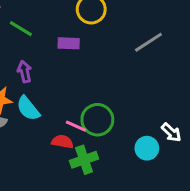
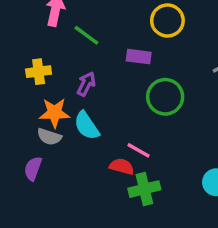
purple arrow: (25, 72) -> (86, 84), turned 35
green circle: (97, 120) -> (165, 97), moved

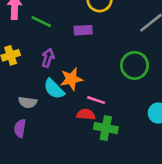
green circle: (165, 97) -> (135, 65), moved
orange star: (55, 113) -> (71, 79), moved
green cross: (144, 189) -> (106, 128), turned 35

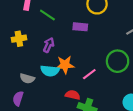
cyan semicircle: (54, 89) -> (50, 71), turned -48
pink line: (96, 100) -> (89, 74), moved, turned -64

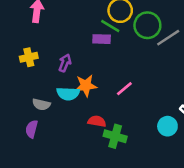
green line: (47, 15) -> (110, 26), moved
green circle: (118, 61) -> (147, 25), moved
pink line: (89, 74) -> (124, 89), moved

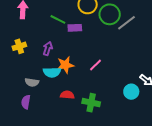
green line: (110, 26) -> (58, 19), moved
red semicircle: (97, 121) -> (67, 95), moved

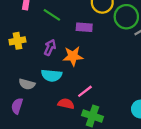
green line: (58, 19) -> (52, 15), moved
orange star: (65, 65) -> (73, 56), moved
pink line: (95, 65) -> (85, 91), moved

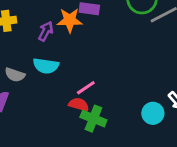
orange star: (73, 56) -> (70, 20), moved
red semicircle: (66, 104) -> (79, 104), moved

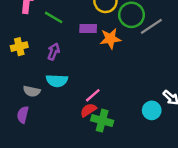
orange star: (70, 20) -> (110, 39), moved
red semicircle: (79, 104) -> (88, 110), turned -42

